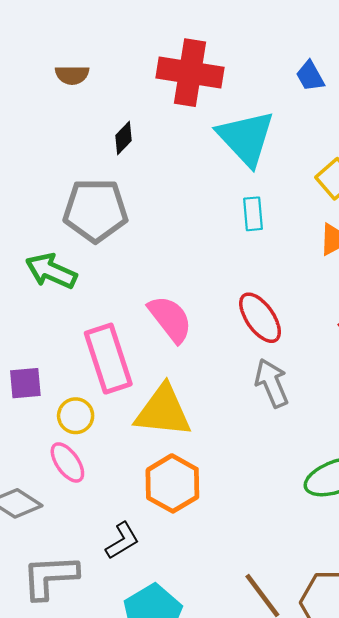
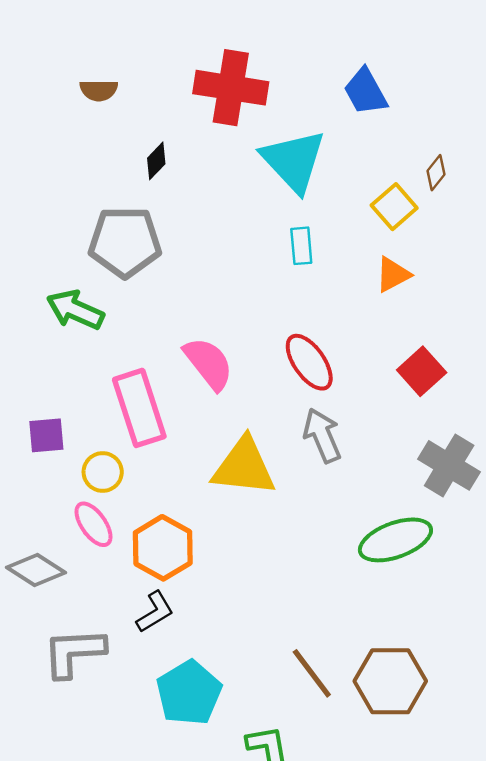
blue trapezoid: (310, 76) -> (365, 92), size x1.4
yellow triangle: (163, 411) -> (244, 467), moved
orange hexagon: (172, 483) -> (163, 548), moved

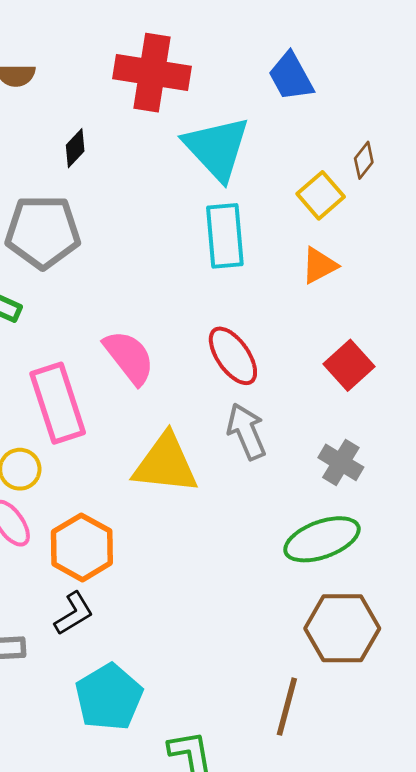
cyan rectangle: (301, 246) -> (225, 236), size x1.6
gray cross: (449, 465) -> (341, 462), moved, size x0.7
brown line: (312, 673) -> (287, 707), moved, turned 52
brown hexagon: (390, 681) -> (342, 628), moved

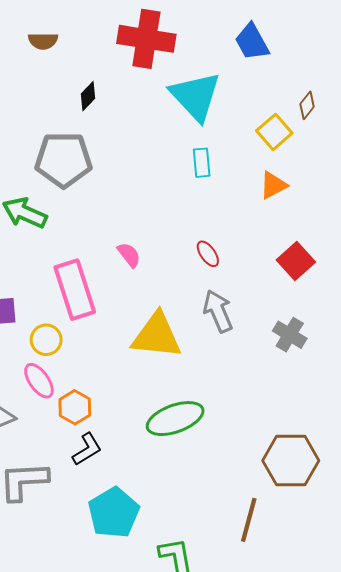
cyan rectangle: (225, 236) -> (202, 163), size x0.6
red ellipse: (233, 356) -> (208, 254), size x0.6
pink semicircle: (129, 357) -> (129, 255), size x0.6
green ellipse: (322, 539) -> (175, 419), moved
orange hexagon: (82, 547) -> (75, 407), moved, size x0.7

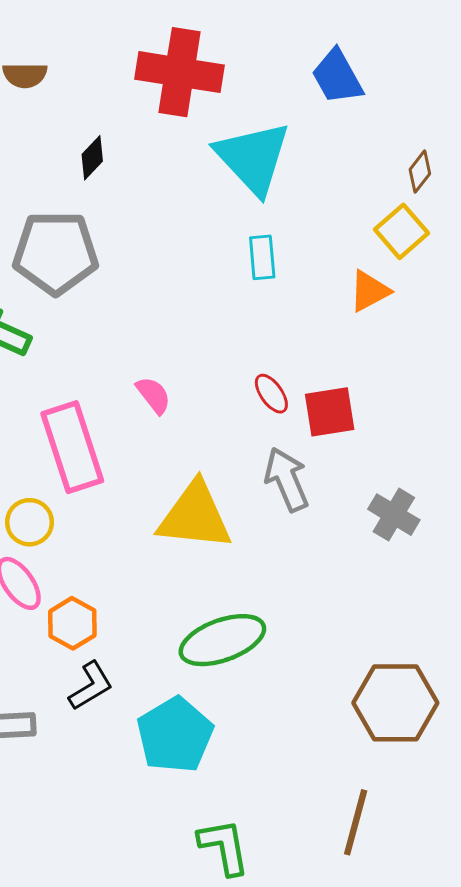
yellow square: (274, 132) -> (402, 231), moved
red square: (296, 261) -> (330, 412), moved, turned 33
cyan pentagon: (114, 513) -> (175, 735), moved
brown line: (249, 520) -> (356, 822), moved

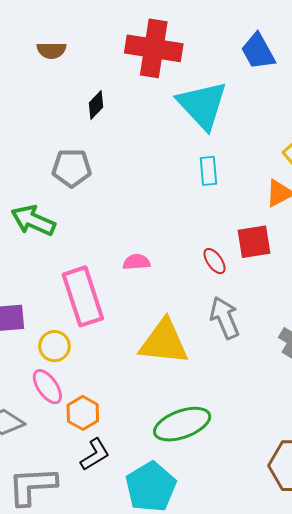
gray pentagon: (56, 253) -> (72, 168), size x0.7
pink semicircle: (153, 395) -> (137, 262), turned -56
red square: (330, 412) -> (254, 242), moved

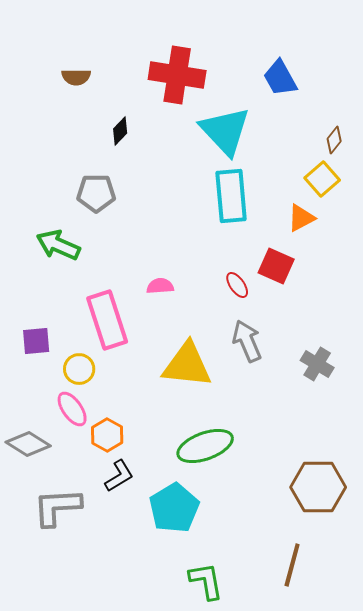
cyan rectangle: (208, 171) -> (231, 196), size x1.8
red square: (254, 242) -> (276, 266), turned 33

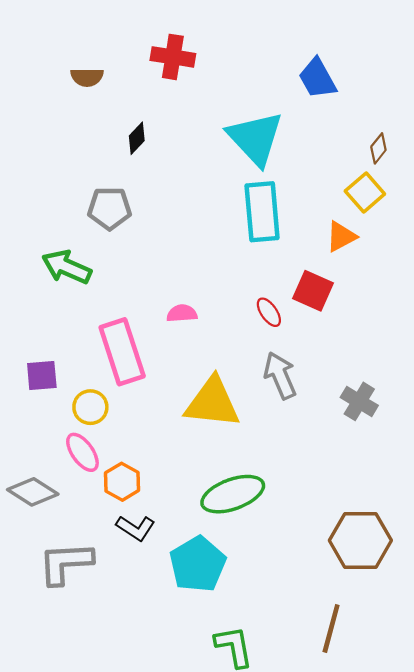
red cross: (177, 75) -> (173, 57), moved, size x0.7
black L-shape: (119, 476) -> (136, 528), turned 64

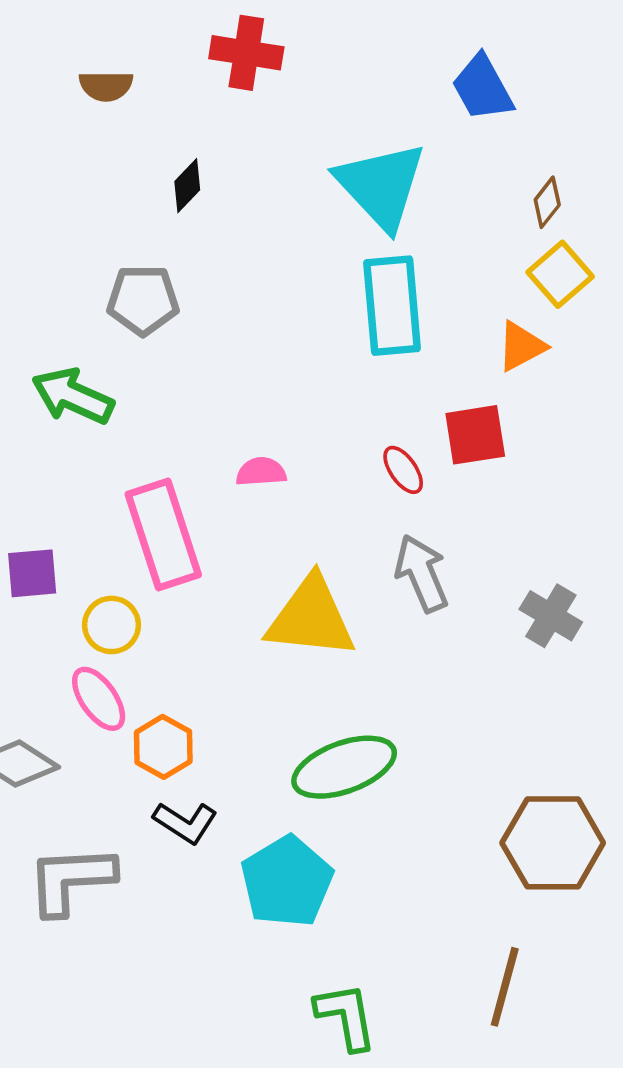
brown diamond: (378, 148) -> (547, 202), moved
red square: (313, 291) -> (475, 435), turned -33

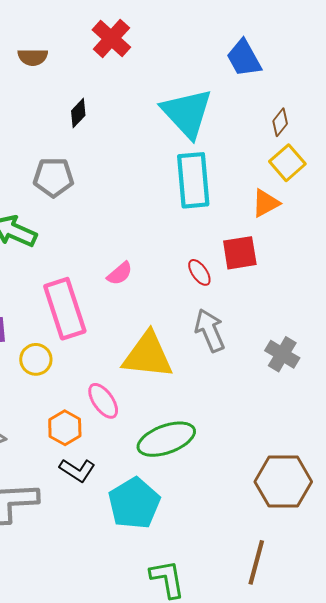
red cross: (246, 53) -> (111, 39), turned 33
pink semicircle: (261, 472) -> (120, 273), turned 144
pink ellipse: (99, 699) -> (103, 401), moved

